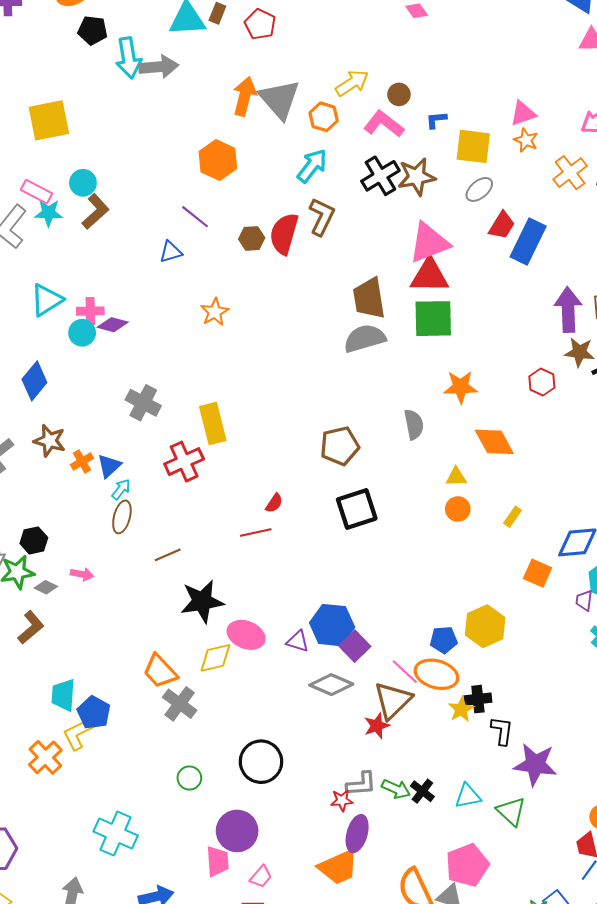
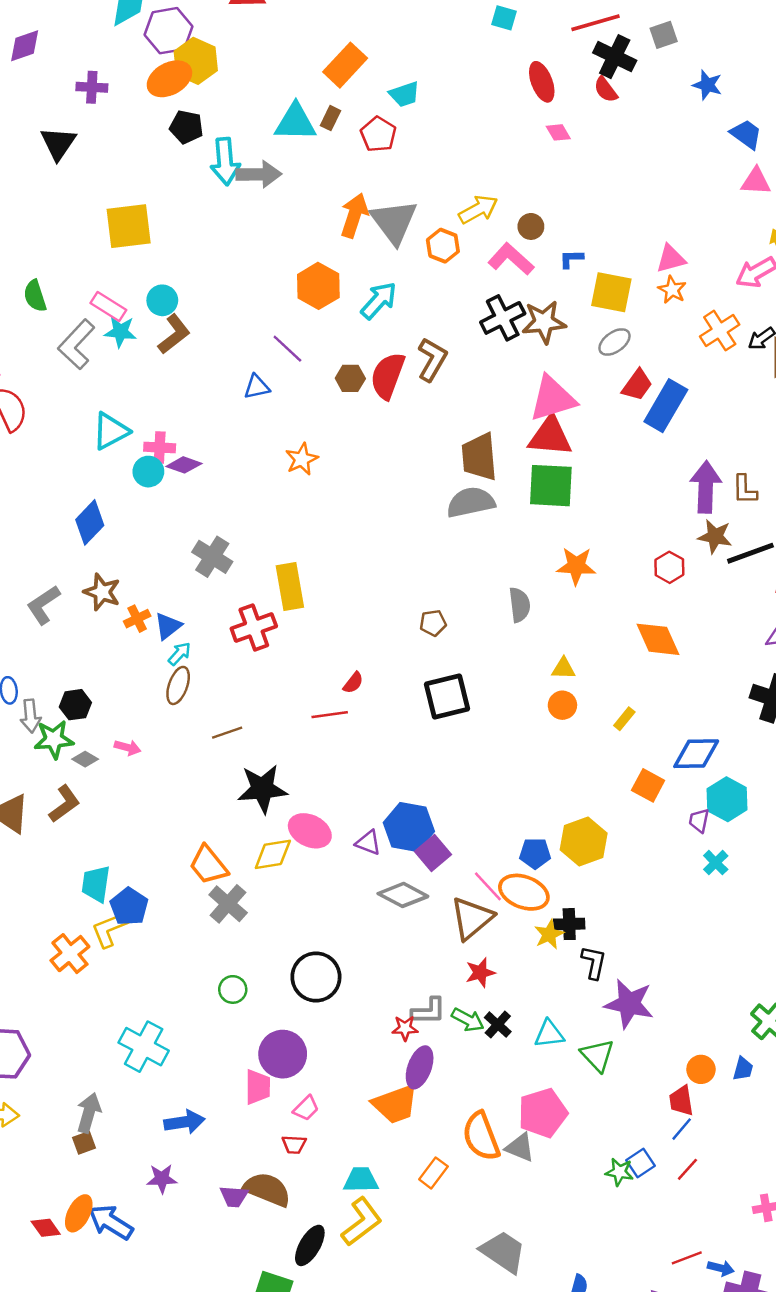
cyan arrow: (312, 166) -> (379, 301), moved
orange diamond: (494, 442) -> (658, 639), moved
brown pentagon: (340, 446) -> (433, 623), size x0.6
red star: (377, 726) -> (480, 973), moved

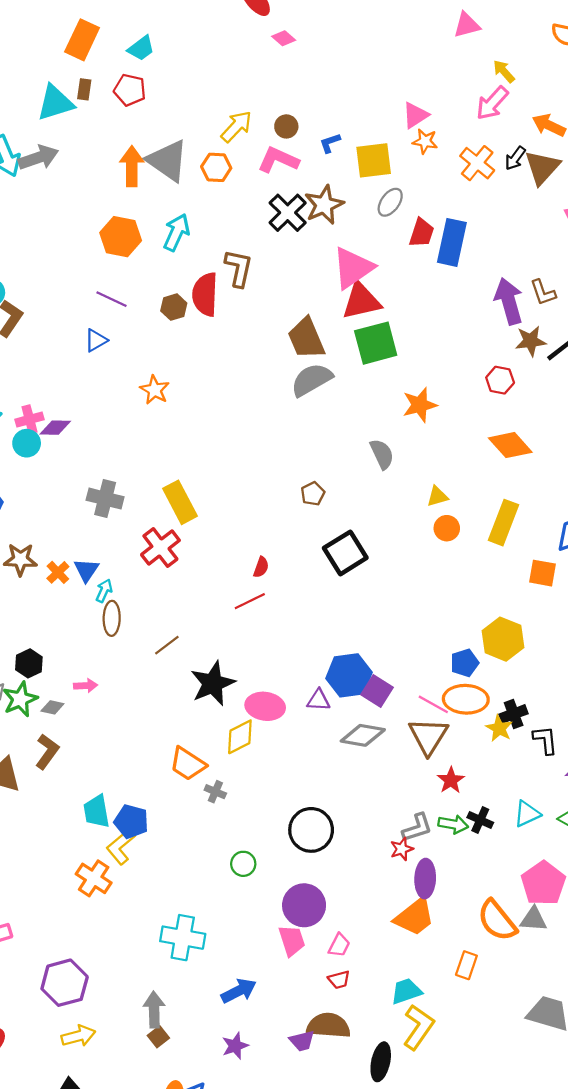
yellow rectangle: (624, 719) -> (504, 523), size x2.0
gray cross: (228, 904) -> (215, 792), size x0.6

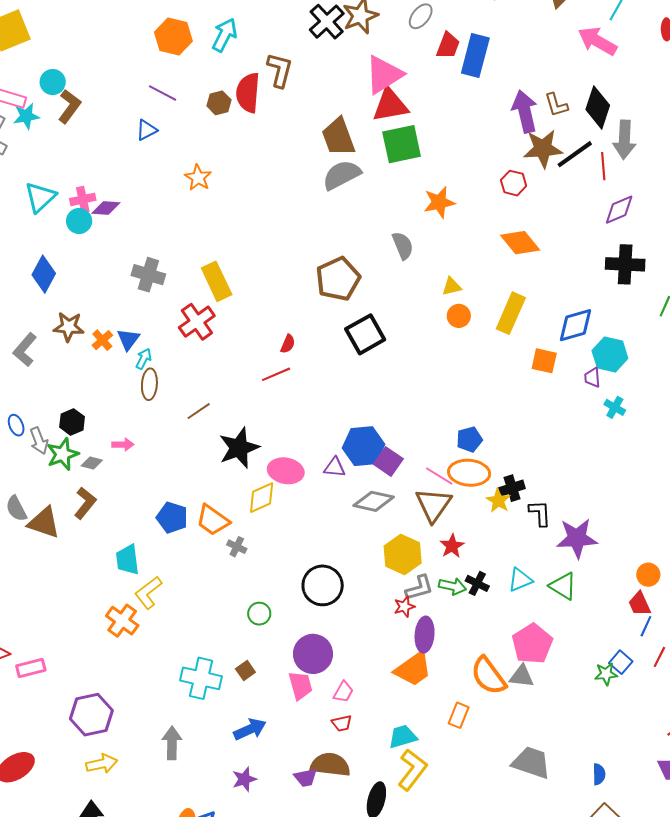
brown star: (531, 341) -> (543, 149), size x1.4
brown pentagon: (313, 494) -> (338, 279), size x2.0
yellow hexagon: (503, 639) -> (403, 554), moved
blue pentagon: (131, 821) -> (172, 518), moved
brown square: (158, 1037) -> (245, 670), moved

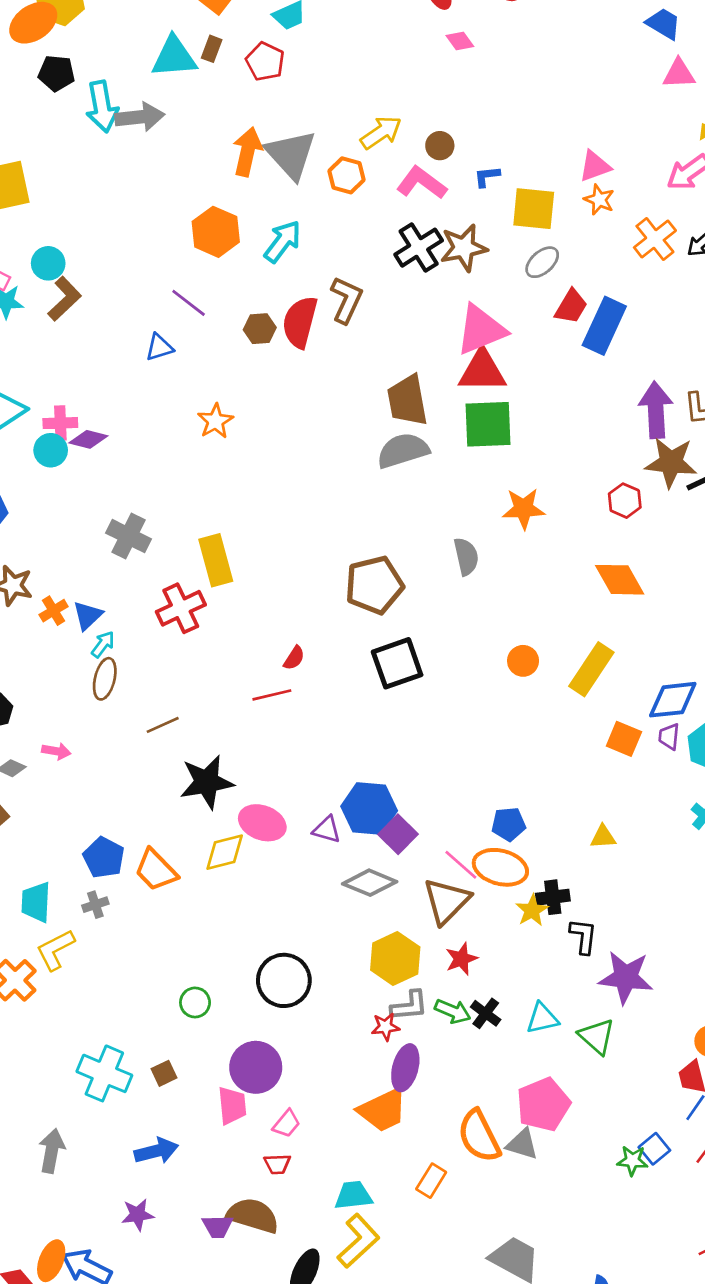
yellow triangle: (452, 287) -> (603, 837), moved
purple trapezoid: (592, 378) -> (669, 737), moved
gray cross: (237, 547) -> (95, 905), moved, turned 36

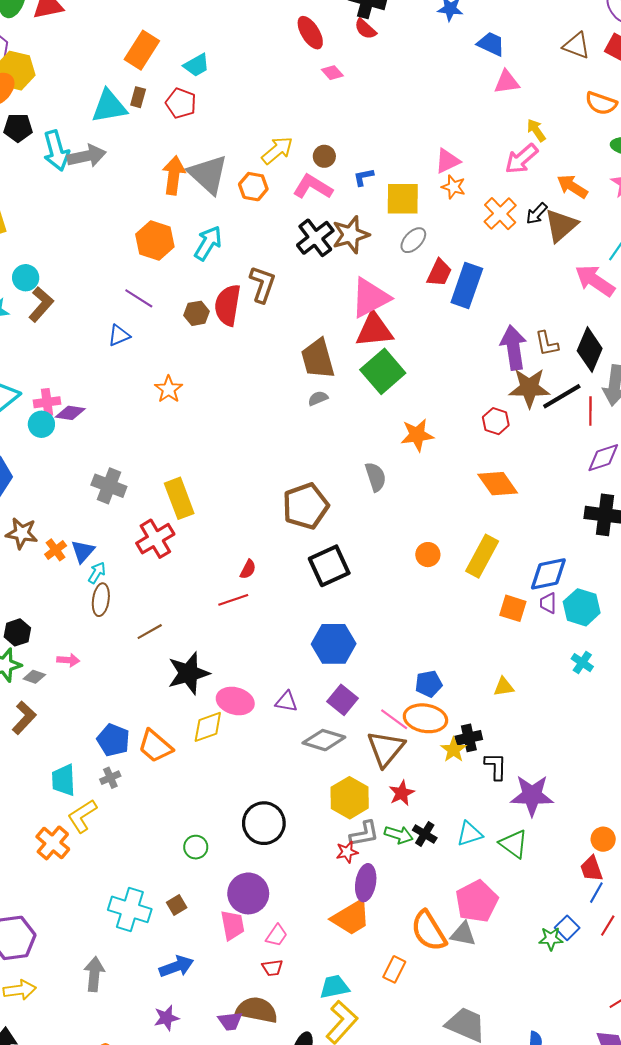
green square: (488, 424) -> (383, 371), turned -33
gray semicircle: (403, 450) -> (318, 398), size x0.5
blue hexagon: (369, 808) -> (334, 644), moved

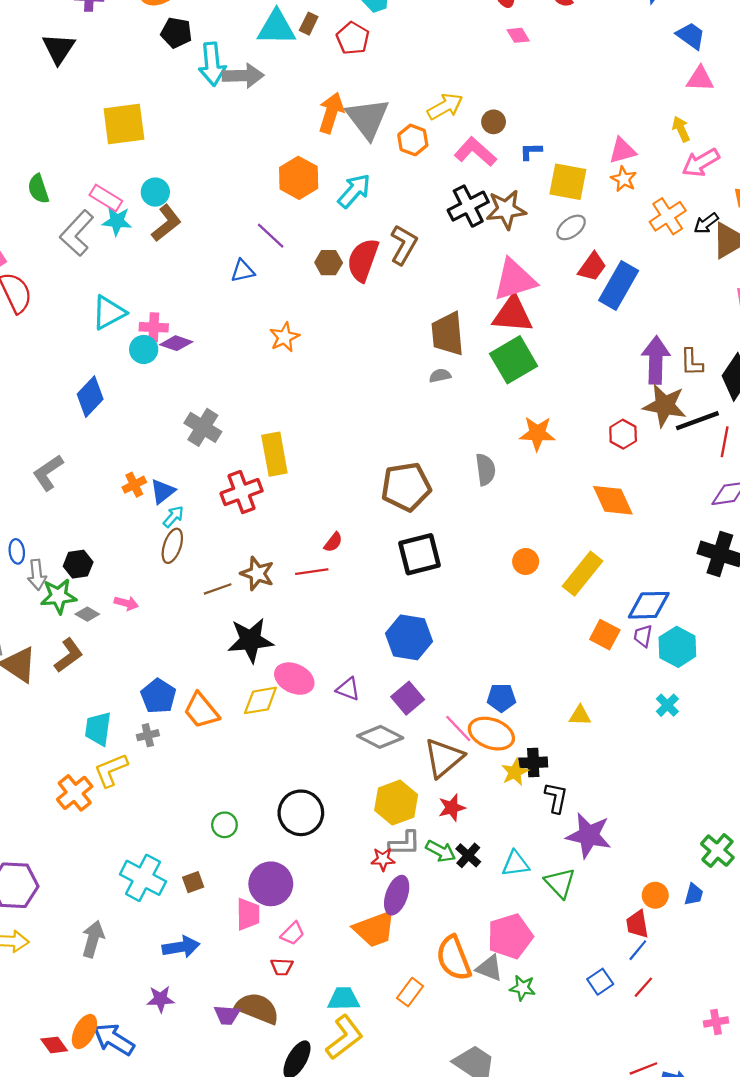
yellow arrow: (536, 130) -> (681, 129), moved
brown star: (22, 533) -> (257, 574), moved
green star: (551, 939) -> (522, 988), moved

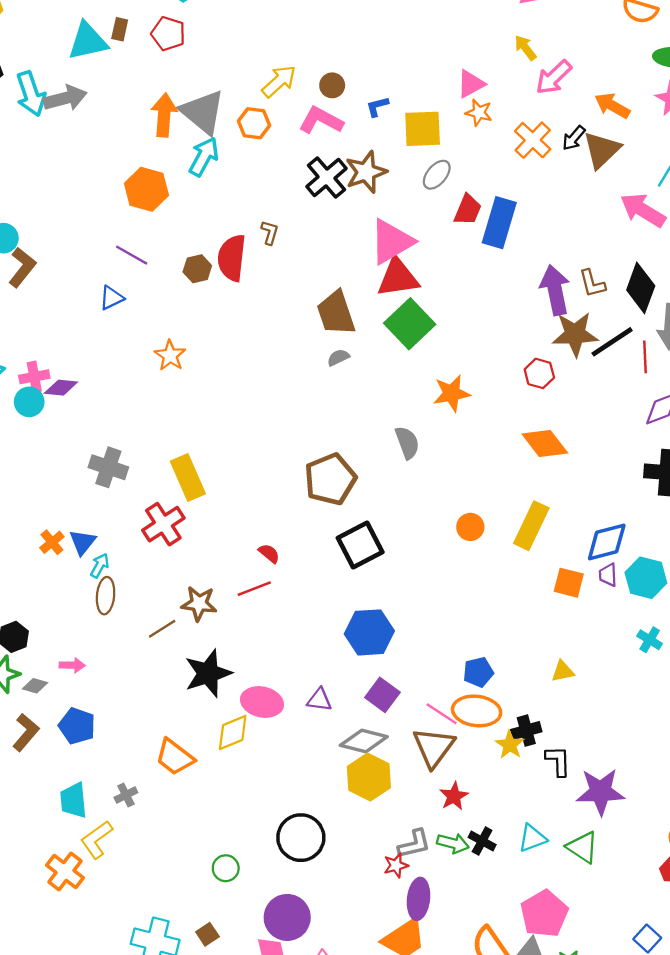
cyan arrow: (354, 191) -> (204, 157), moved
brown L-shape: (404, 245) -> (270, 232), size x0.6
red semicircle: (333, 542) -> (269, 553), turned -75
blue pentagon: (158, 696) -> (77, 726), moved
yellow hexagon: (396, 803) -> (369, 777), moved

